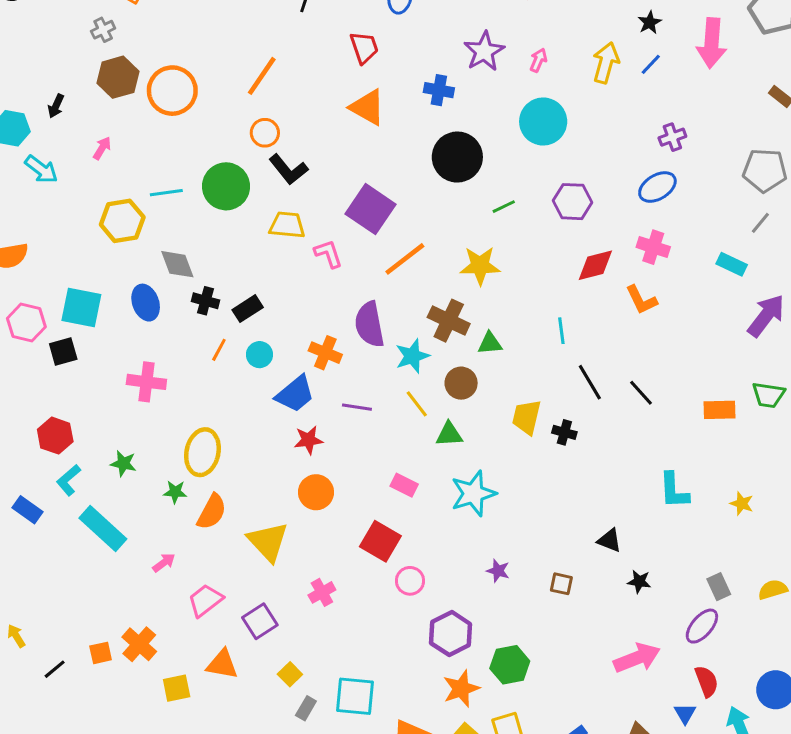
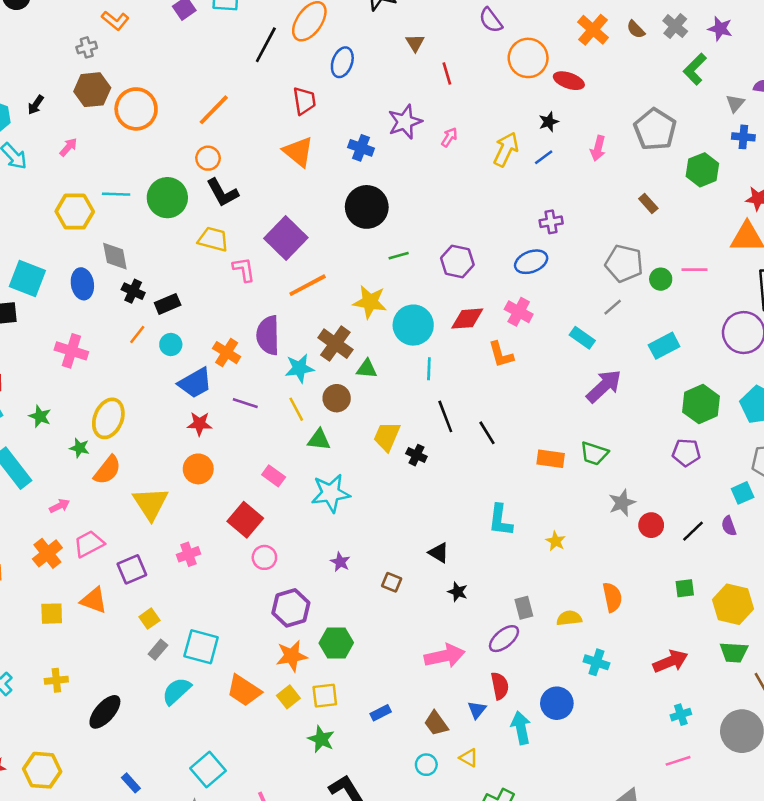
pink arrow: (712, 43) -> (598, 148), size x0.6
cyan circle: (543, 122) -> (413, 325), moved
orange cross: (139, 644) -> (47, 553), moved

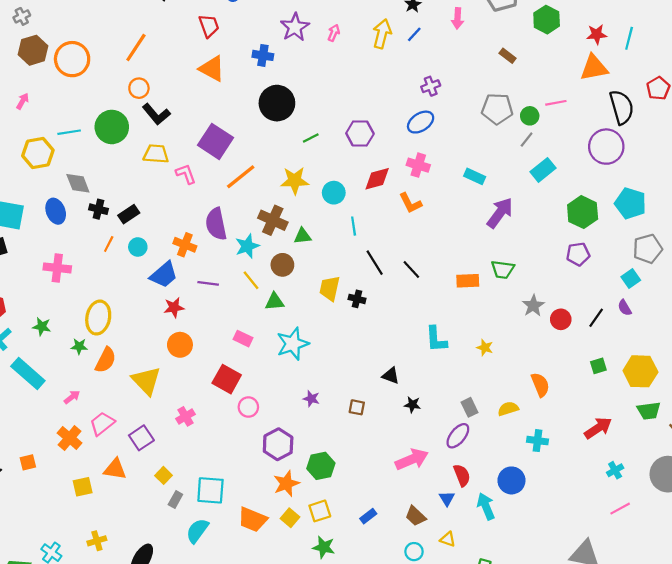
gray line: (613, 307) -> (527, 140), moved
cyan circle: (413, 325) -> (334, 193), size x0.7

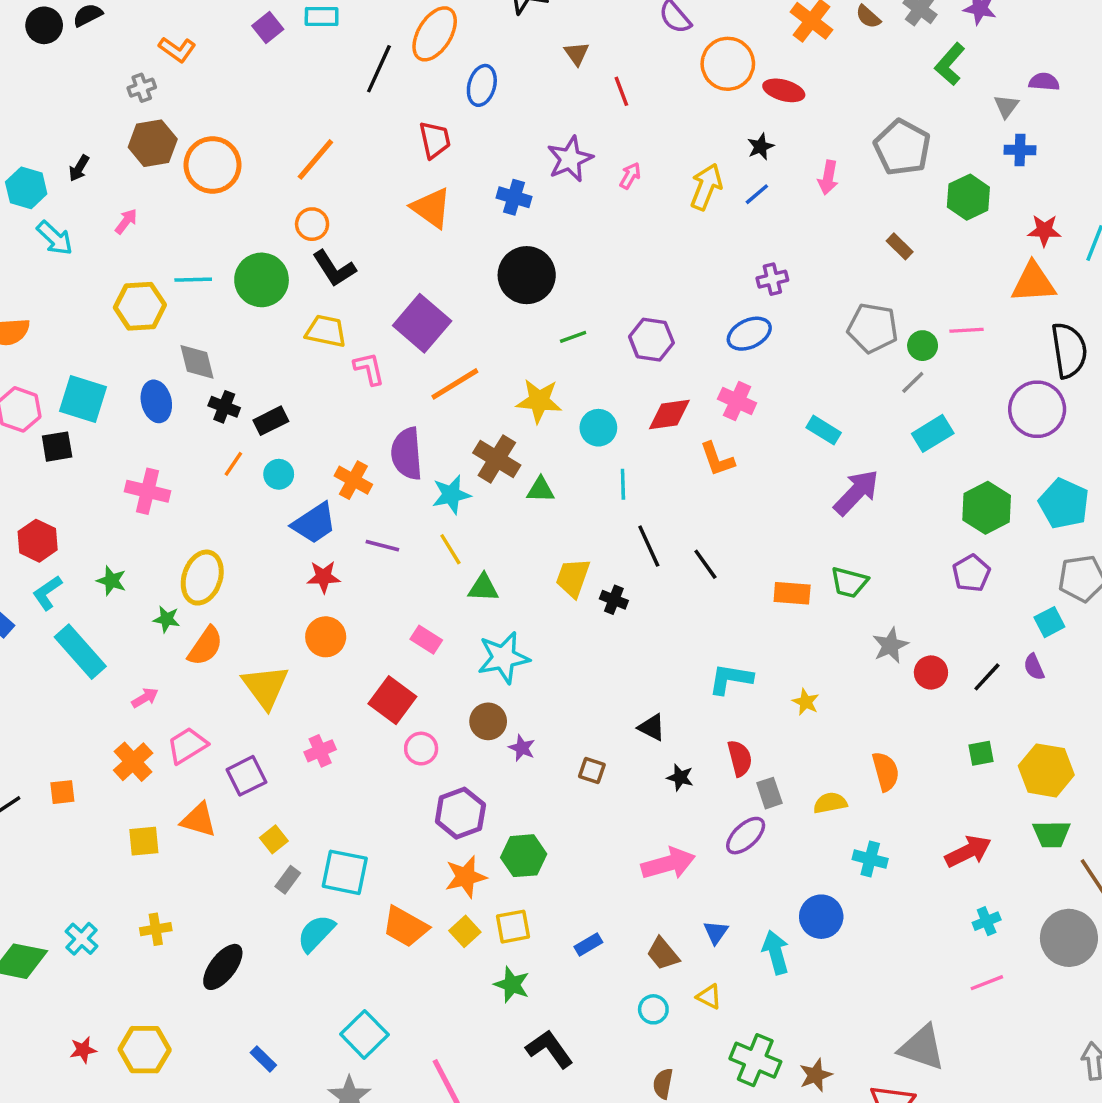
purple pentagon: (578, 254) -> (971, 573), turned -30
brown circle: (282, 265) -> (488, 721), moved
cyan L-shape: (436, 339) -> (731, 679), turned 96
red semicircle: (462, 475) -> (740, 758), moved

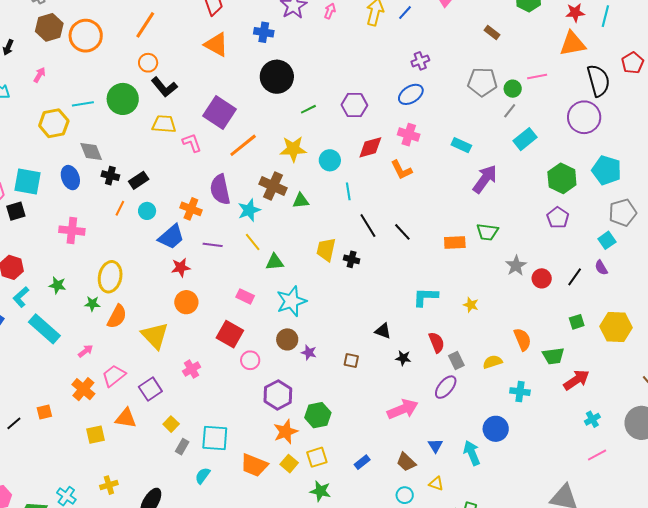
green trapezoid: (1051, 834) -> (553, 356), moved
cyan semicircle: (316, 933) -> (203, 476), size x0.7

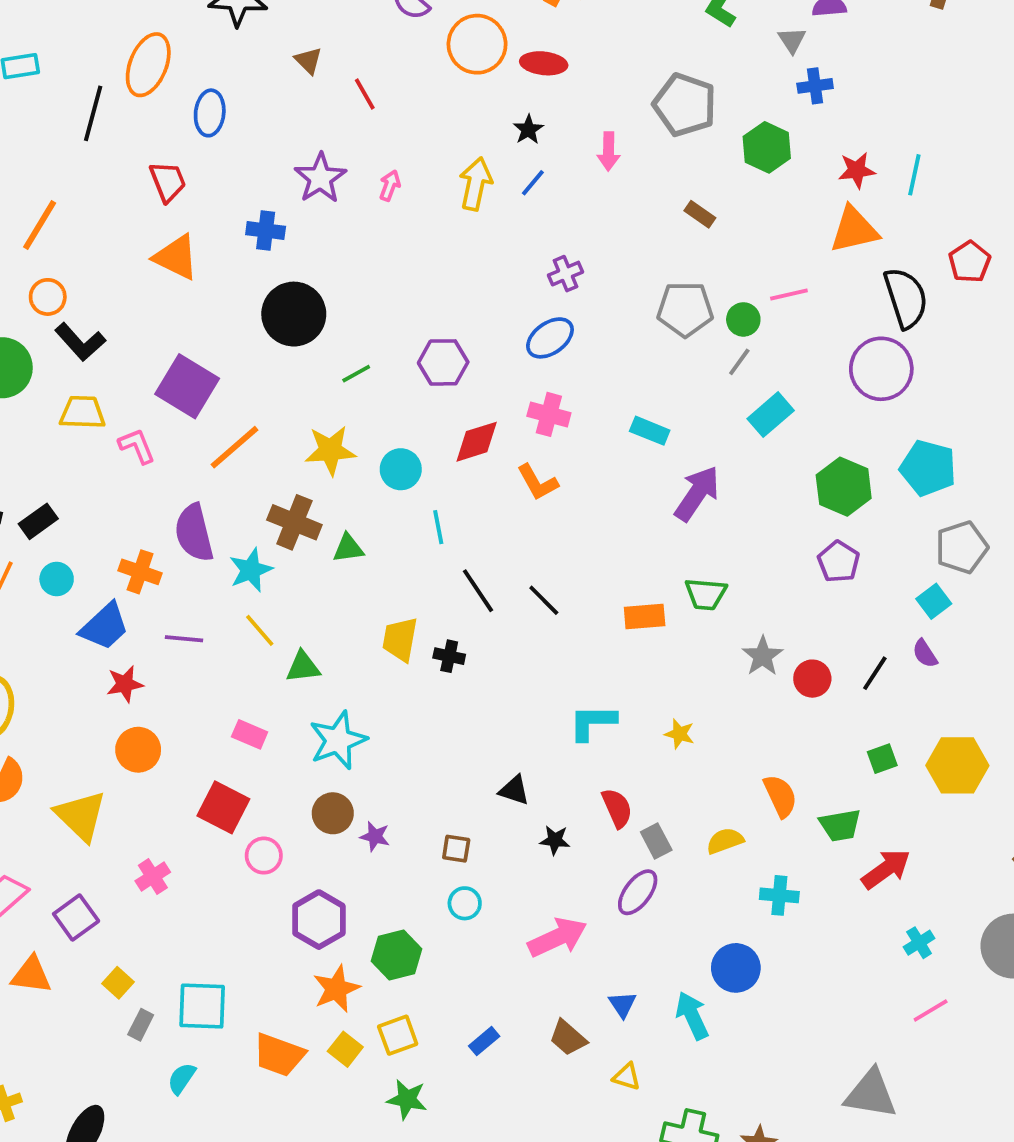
cyan circle: (405, 495) -> (465, 903), moved

